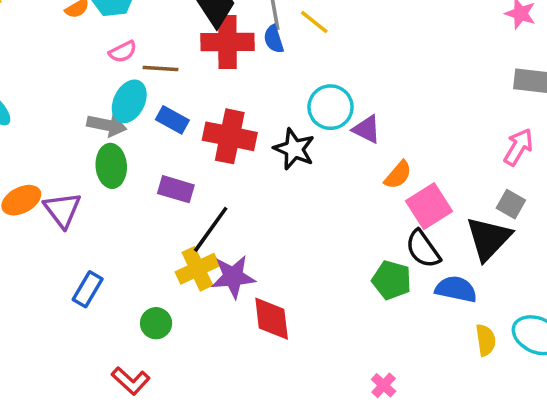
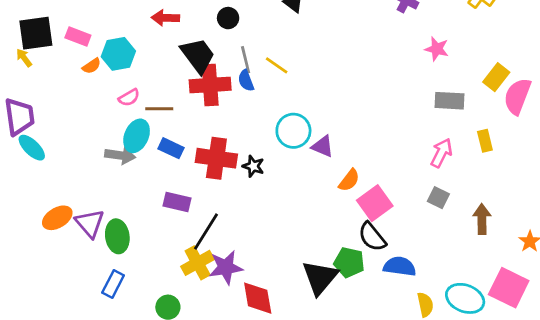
black star: (294, 149) -> (253, 166), moved, size x0.7
green ellipse: (111, 166) -> (117, 236), moved
black triangle: (489, 239) -> (320, 277), moved

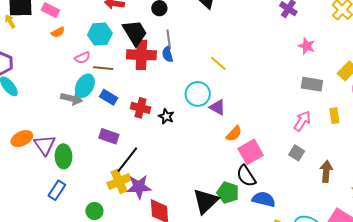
cyan hexagon: (118, 54) -> (100, 34), moved
yellow line: (277, 65) -> (218, 63), moved
red cross: (216, 158) -> (140, 108), size x0.7

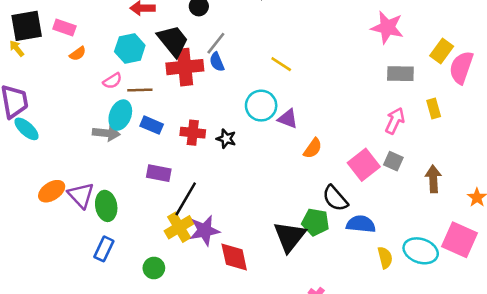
gray line: (169, 39) -> (216, 43), turned 54
pink star: (307, 46) -> (387, 27), size x1.5
pink square: (251, 152) -> (364, 165), moved

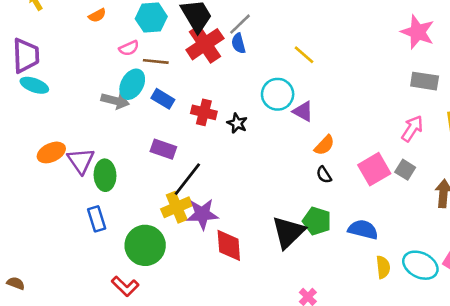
red cross: (185, 67) -> (205, 44), turned -36
cyan ellipse: (27, 129) -> (34, 85), turned -30
black semicircle: (335, 198) -> (324, 175), moved, size x0.6
blue rectangle: (104, 249) -> (97, 219), turned -50
green circle: (154, 268) -> (145, 245), size x1.8

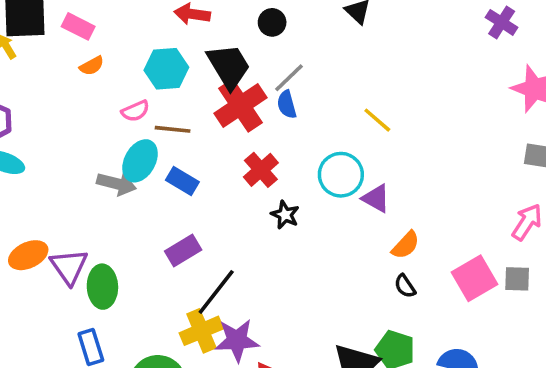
red cross: (204, 112) -> (261, 170), moved, turned 35
purple rectangle: (163, 149) -> (183, 251), turned -50
gray square: (405, 170) -> (517, 279), turned -30

